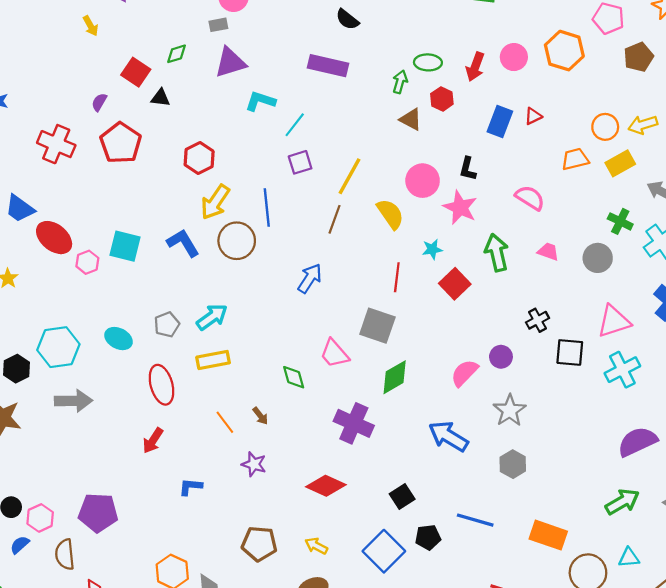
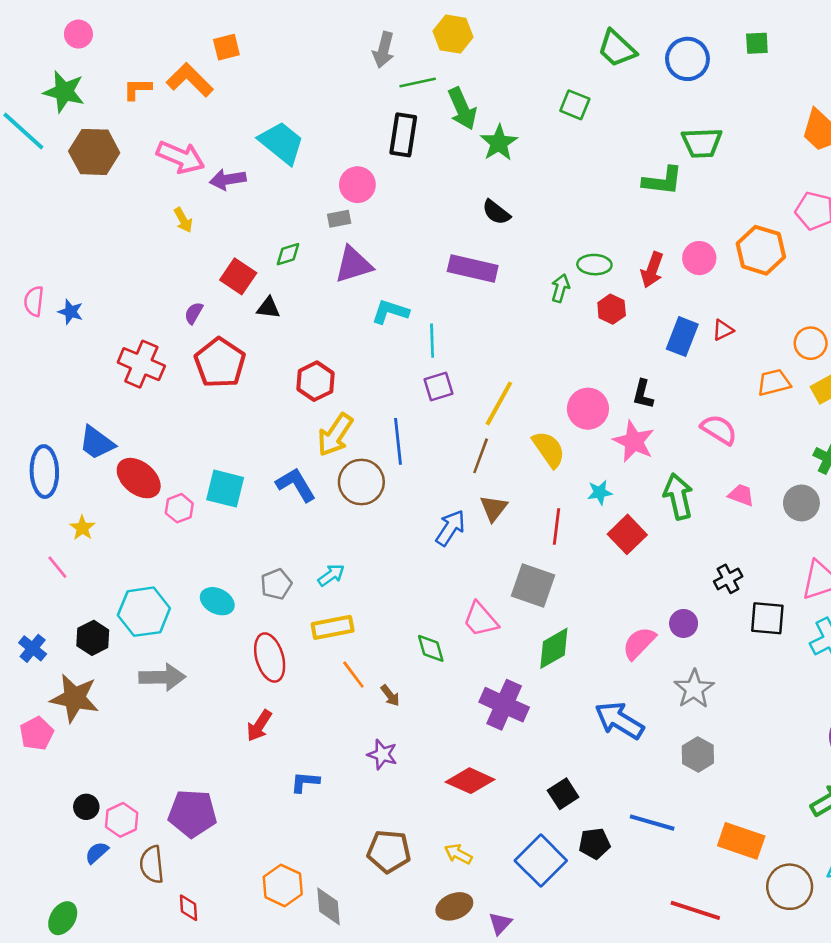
brown triangle: (411, 119) -> (494, 508), moved, turned 40
cyan line: (295, 125) -> (432, 341), turned -40
cyan arrow: (212, 317) -> (331, 575), size x0.7
orange line: (225, 422) -> (353, 675), moved

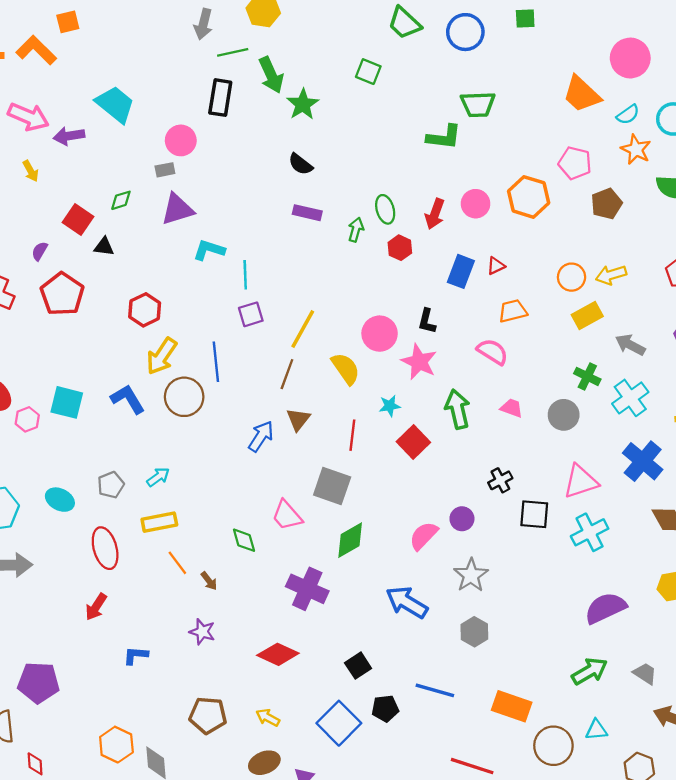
green ellipse: (594, 265) -> (385, 209), turned 72
purple rectangle: (473, 269) -> (307, 213), moved, size x0.7
orange trapezoid: (774, 382) -> (513, 311), moved

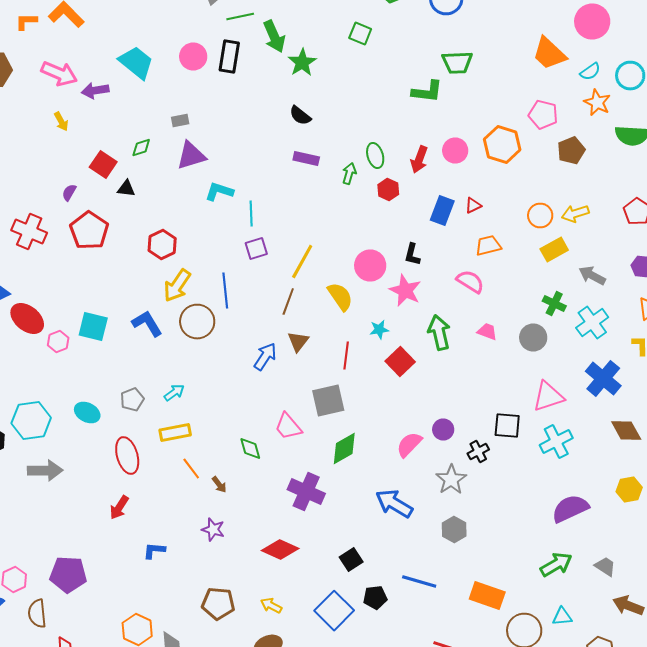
pink circle: (181, 140) -> (193, 56), moved
black cross: (500, 480) -> (478, 452), moved
gray square: (332, 486) -> (328, 400), turned -32

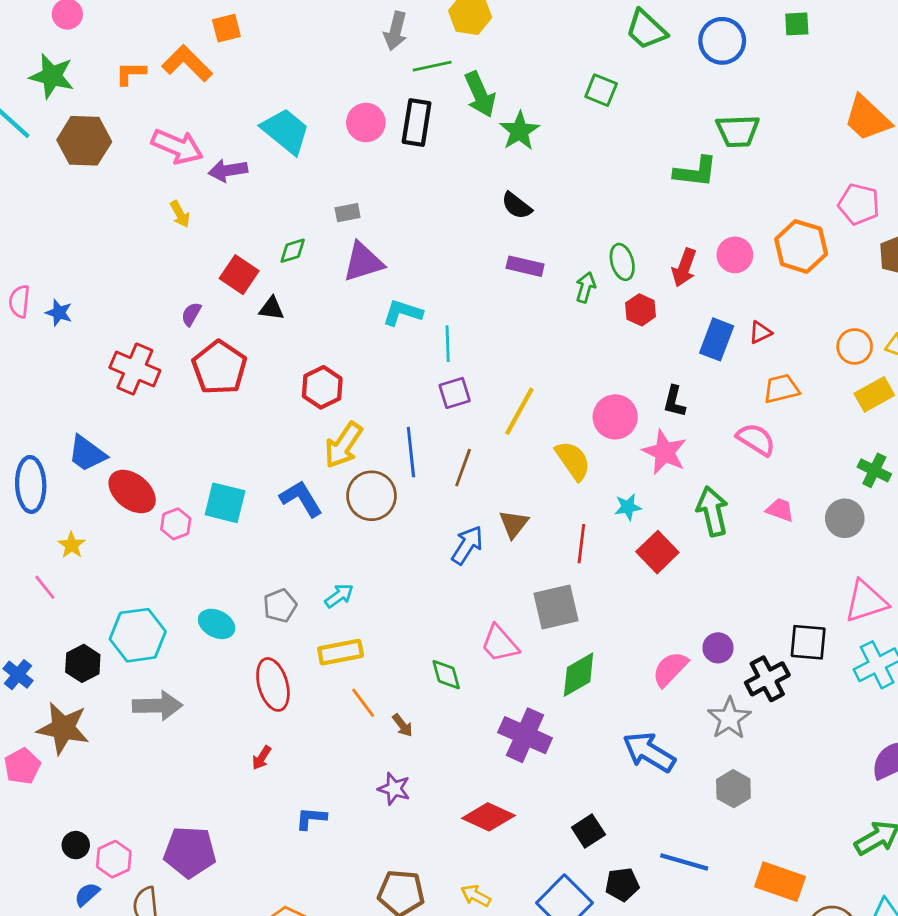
brown line: (288, 302) -> (463, 468), moved
black cross: (478, 452) -> (767, 679), size x1.4
red arrow: (119, 508) -> (262, 758), size x0.7

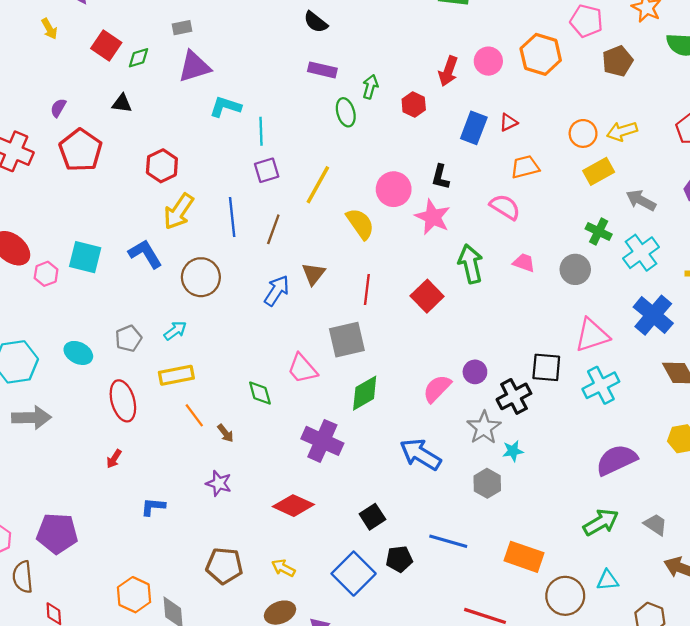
green ellipse: (622, 262) -> (346, 112), moved
red square: (239, 275) -> (106, 45), moved
brown circle: (372, 496) -> (201, 277), moved
cyan star: (628, 507) -> (513, 451), moved

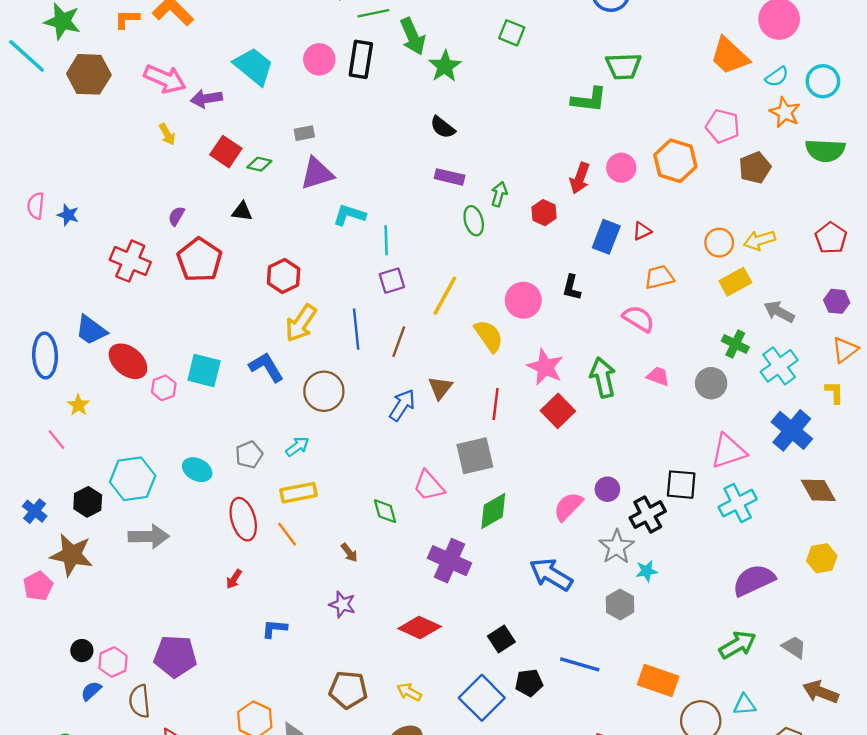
green diamond: (139, 58) -> (259, 164), turned 30
pink star: (433, 217) -> (545, 367), moved
orange line: (194, 415) -> (287, 534), moved

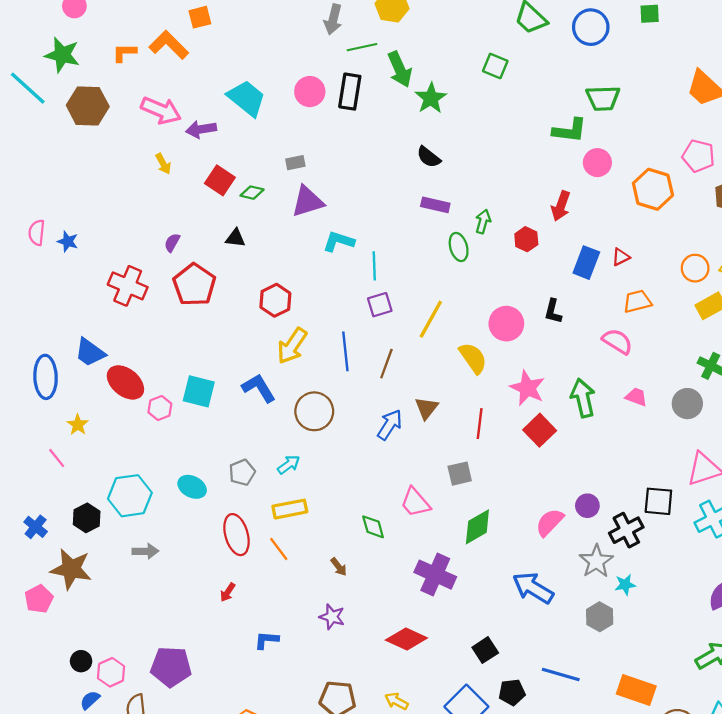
pink circle: (621, 168) -> (597, 163), moved
gray square: (475, 456) -> (460, 474), size x0.7
gray arrow: (149, 536) -> (145, 551), size x0.7

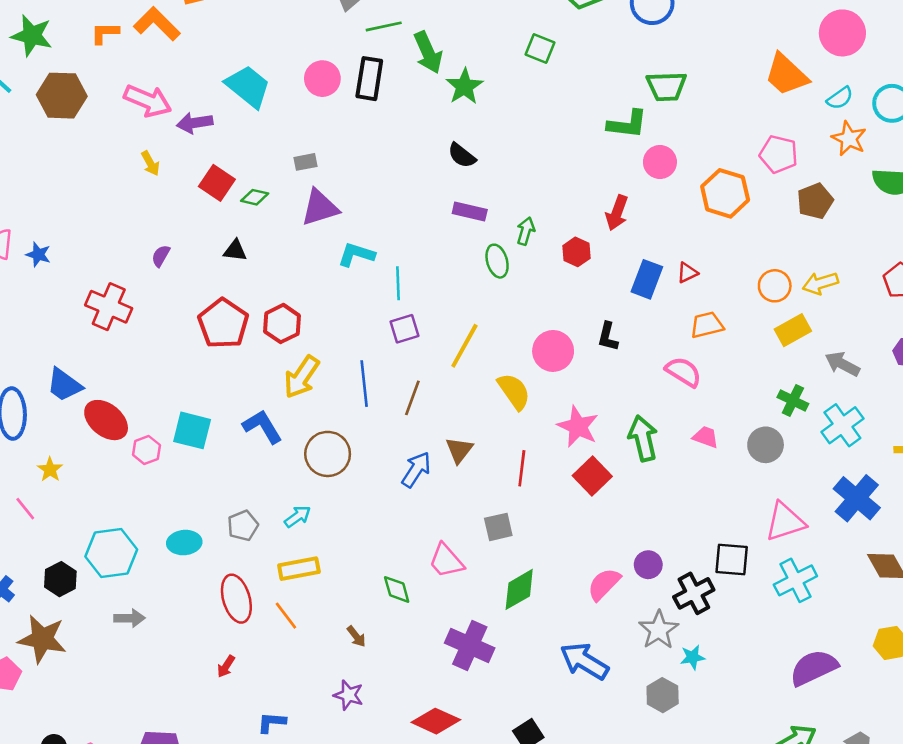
red pentagon: (194, 285) -> (223, 324), moved
cyan ellipse: (192, 487) -> (184, 543), turned -32

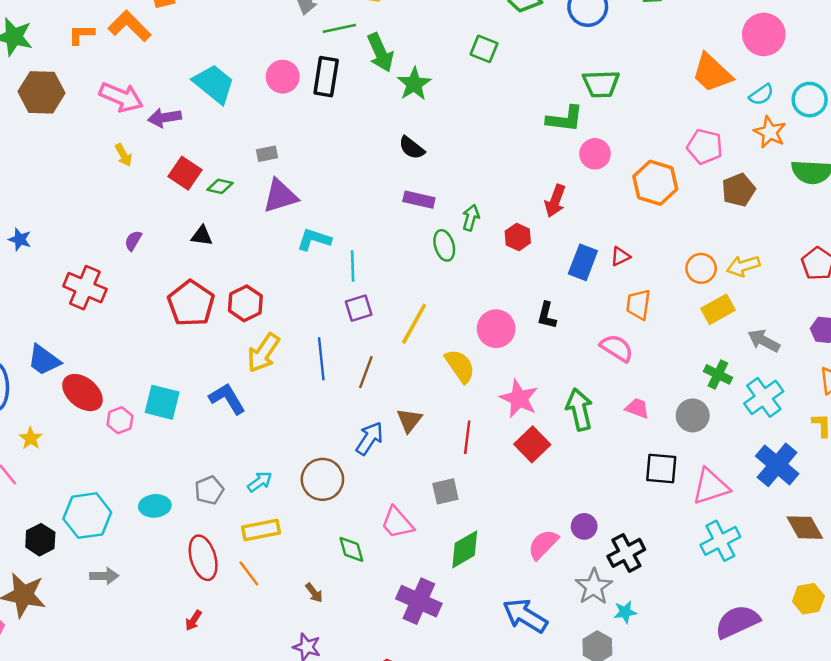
orange trapezoid: (707, 325) -> (638, 305), turned -68
brown circle: (328, 454) -> (322, 479), moved
black square: (732, 559) -> (661, 469), moved

